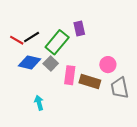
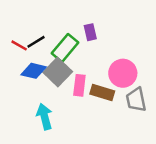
gray square: (51, 64) -> (58, 72), size x1.6
pink circle: (108, 65) -> (123, 73), size x1.5
cyan arrow: (39, 103) -> (44, 117), size x1.5

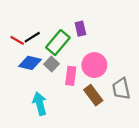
gray square: (58, 72) -> (51, 64), size x0.6
pink circle: (123, 73) -> (94, 65), moved
brown rectangle: (102, 92) -> (93, 95), moved, turned 36

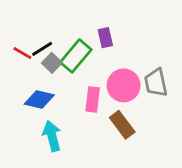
blue diamond: (30, 63) -> (39, 99), moved
gray square: (51, 64) -> (52, 63), moved
gray trapezoid: (121, 89) -> (156, 83), moved

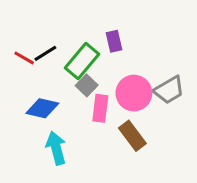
gray square: (52, 63) -> (87, 85), moved
gray trapezoid: (156, 83) -> (169, 90), turned -108

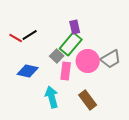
green rectangle: (82, 61) -> (71, 44), moved
brown rectangle: (132, 136) -> (88, 100), moved
cyan arrow: (56, 148) -> (52, 97), moved

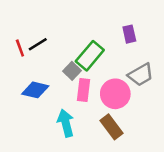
purple rectangle: (75, 27) -> (129, 34), moved
red line: (16, 38) -> (20, 48), turned 40
pink circle: (88, 61) -> (115, 94), moved

